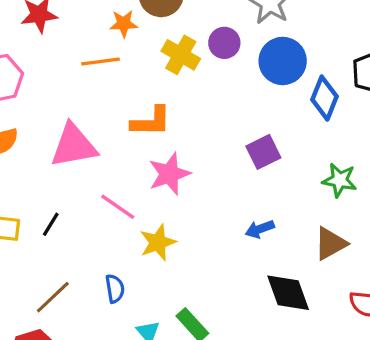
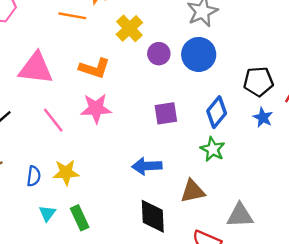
purple circle: (224, 43) -> (159, 54), moved
blue diamond: (324, 98) -> (217, 112), moved
blue arrow: (260, 229) -> (147, 166), size x1.4
yellow star: (158, 243) -> (66, 172), moved

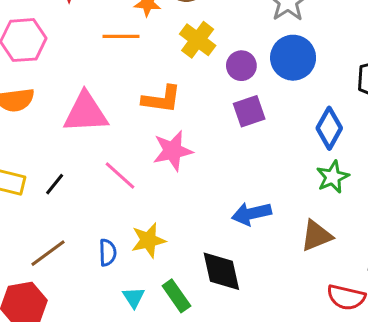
purple square: (166, 113) -> (249, 111), moved
green star: (213, 149) -> (333, 177), turned 30
black diamond: (153, 216) -> (221, 271), moved

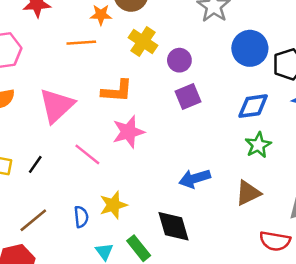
blue circle: (293, 58) -> (250, 48), moved
pink triangle: (86, 113) -> (57, 106), turned -36
blue diamond: (329, 128) -> (253, 106), turned 56

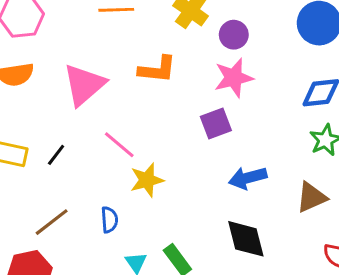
purple square: (188, 96) -> (216, 124), moved
pink star: (128, 132) -> (234, 78), moved
yellow star: (113, 205) -> (147, 180), moved
black diamond: (173, 226) -> (246, 239), moved

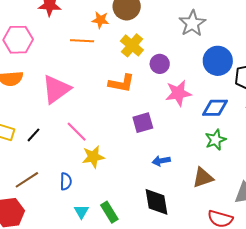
orange L-shape: (157, 69) -> (121, 83), moved
pink star: (234, 78) -> (178, 93), moved
blue arrow: (248, 178) -> (161, 161), size x0.7

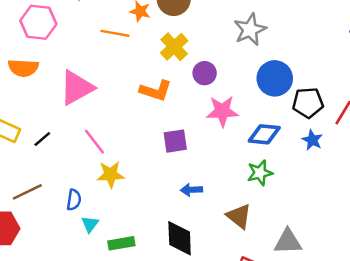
brown triangle: (203, 178) -> (239, 216), turned 50
cyan triangle: (81, 212) -> (90, 224), moved
green rectangle: (109, 212) -> (121, 243), turned -75

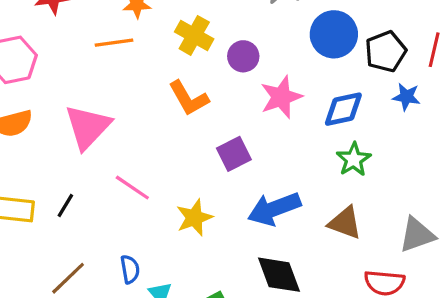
orange L-shape: (156, 91) -> (189, 98), turned 60
yellow star: (111, 175) -> (194, 218), moved
blue arrow: (191, 190) -> (274, 209), size x1.8

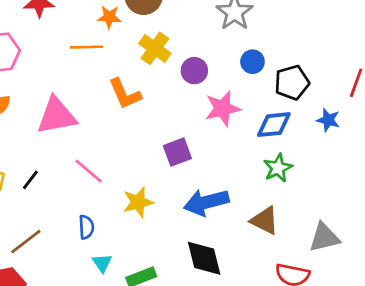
blue circle: (334, 34) -> (252, 62), moved, size x0.6
black pentagon: (386, 51) -> (292, 83), moved
orange L-shape: (189, 98) -> (125, 94), moved
pink triangle: (88, 127) -> (57, 116), turned 30
blue semicircle: (130, 269) -> (86, 227), moved

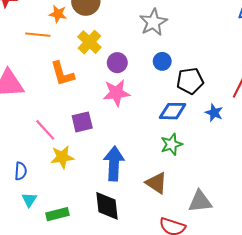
pink star: (223, 108) -> (116, 93), moved
purple square: (177, 152) -> (82, 122), moved
pink line: (88, 171) -> (45, 130), moved
blue arrow: (206, 202) -> (114, 164), turned 100

